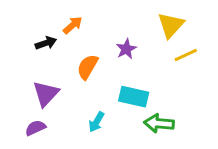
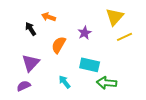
orange arrow: (73, 25) -> (49, 17), turned -120
black arrow: (46, 43) -> (31, 29), turned -104
cyan arrow: (96, 122) -> (65, 82), turned 112

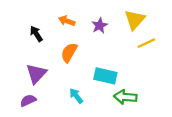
orange arrow: (49, 17) -> (67, 21), moved
purple star: (85, 33) -> (100, 26), moved

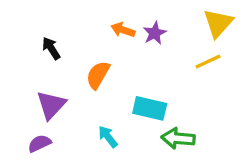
yellow triangle: (135, 20) -> (218, 23), moved
orange arrow: (67, 21) -> (123, 30), moved
purple star: (100, 26) -> (155, 33), moved

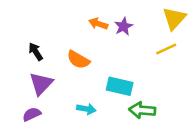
black arrow: (51, 48) -> (36, 52), moved
orange semicircle: (98, 75) -> (78, 60), turned -90
cyan arrow: (108, 137) -> (86, 109), turned 138

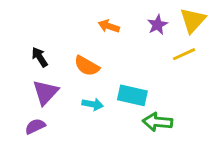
purple star: (124, 26) -> (157, 25), moved
cyan arrow: (86, 109) -> (93, 104), moved

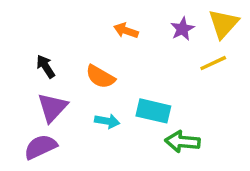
purple semicircle: (35, 126) -> (41, 147), size x1.4

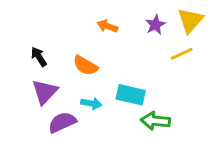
purple semicircle: (41, 147) -> (62, 122), moved

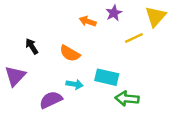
purple star: (155, 25) -> (114, 13), moved
yellow line: (182, 54) -> (134, 38), moved
purple triangle: (45, 92) -> (15, 76), moved

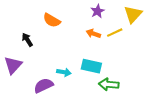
orange arrow: (88, 21) -> (93, 34), moved
orange semicircle: (70, 53) -> (52, 20), moved

